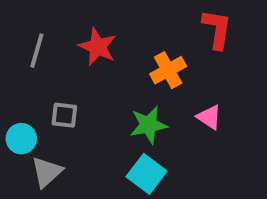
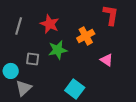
green star: (149, 125) -> (58, 50), moved

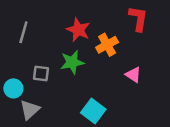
red star: (50, 24) -> (78, 30), moved

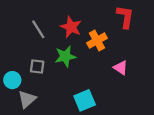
gray line: (23, 32) -> (38, 29), moved, turned -48
cyan square: (93, 111) -> (85, 100), turned 30

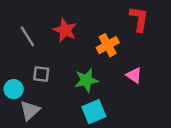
red star: (71, 27) -> (65, 30), moved
gray line: (38, 29) -> (27, 36), moved
green star: (65, 56) -> (86, 80), moved

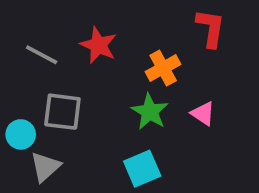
gray line: (27, 36) -> (42, 55), turned -30
gray square: (41, 74) -> (62, 112), size x1.5
green star: (86, 80) -> (150, 112), moved, turned -30

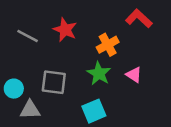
red L-shape: (211, 28) -> (139, 18), turned -56
gray square: (62, 112) -> (54, 82), moved
gray triangle: (45, 167) -> (30, 110), turned 40

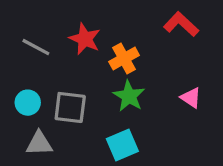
orange cross: (108, 45) -> (124, 59), moved
pink triangle: (134, 75) -> (191, 98), moved
cyan circle: (14, 89) -> (28, 103), moved

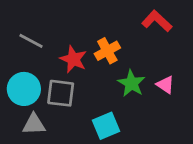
red star: (85, 39) -> (73, 59), moved
green star: (129, 96) -> (131, 83), moved
cyan circle: (28, 103) -> (24, 89), size x1.5

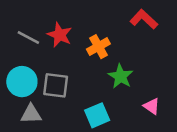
red star: (73, 59) -> (60, 35), moved
pink triangle: (165, 85) -> (152, 106), moved

